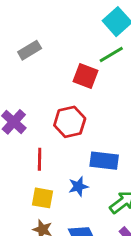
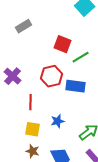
green line: (111, 55) -> (81, 57), moved
blue rectangle: (104, 161) -> (76, 86), moved

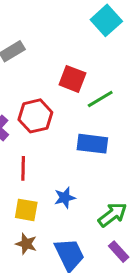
red hexagon: (52, 76) -> (35, 116), moved

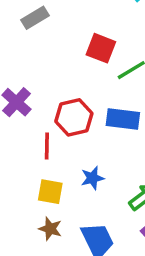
red hexagon: (35, 116) -> (74, 117), moved

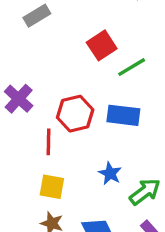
red square: (101, 48) -> (102, 45), turned 36
blue star: (92, 178) -> (110, 173), moved, turned -30

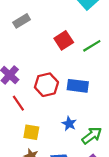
green line: (132, 67) -> (92, 46), moved
red line: (49, 142) -> (18, 103), moved, turned -35

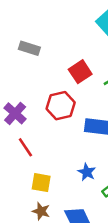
gray rectangle: (22, 21) -> (29, 48), turned 49
red hexagon: (46, 85) -> (61, 106), moved

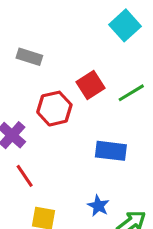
red hexagon: (61, 106) -> (54, 109), moved

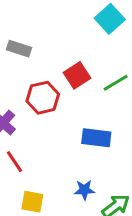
blue star: (98, 206) -> (84, 190), turned -30

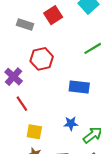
red square: (77, 75) -> (53, 15), moved

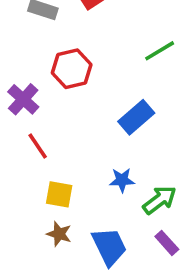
blue rectangle: (79, 87) -> (136, 117), turned -48

